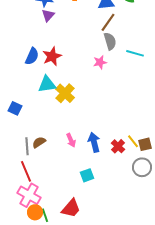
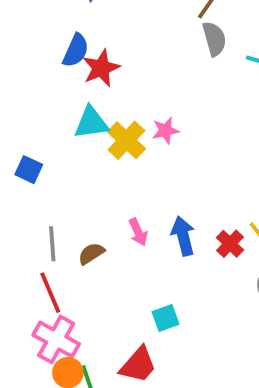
blue semicircle: (32, 56) -> (76, 50), moved
pink star: (100, 62) -> (166, 131), moved
brown semicircle: (39, 142) -> (91, 254), moved
cyan square: (87, 175) -> (166, 318), moved

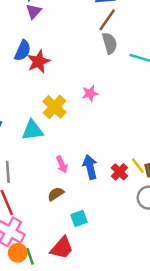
cyan triangle: (91, 123) -> (32, 130), moved
pink star: (166, 131) -> (90, 93), moved
brown semicircle: (91, 254) -> (56, 194), moved

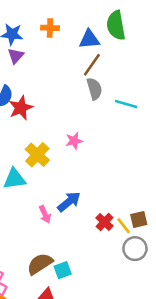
yellow line: (138, 166) -> (124, 226), moved
blue arrow: (90, 167) -> (69, 202), moved, turned 65
brown semicircle: (56, 194) -> (40, 264), moved, size x1.5

